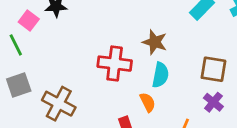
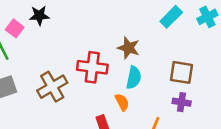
purple cross: (213, 102) -> (182, 102), turned -30
brown cross: (59, 104) -> (52, 87), moved, turned 32

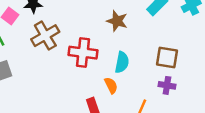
brown star: (129, 48) -> (117, 21), moved
brown cross: (52, 87) -> (45, 36), moved

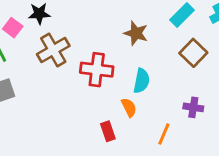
brown square: (167, 57) -> (193, 53), moved, turned 35

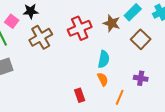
brown star: (136, 33) -> (112, 23), moved
red cross: (97, 70) -> (80, 28), moved, turned -30
orange semicircle: (129, 107) -> (103, 79), moved

